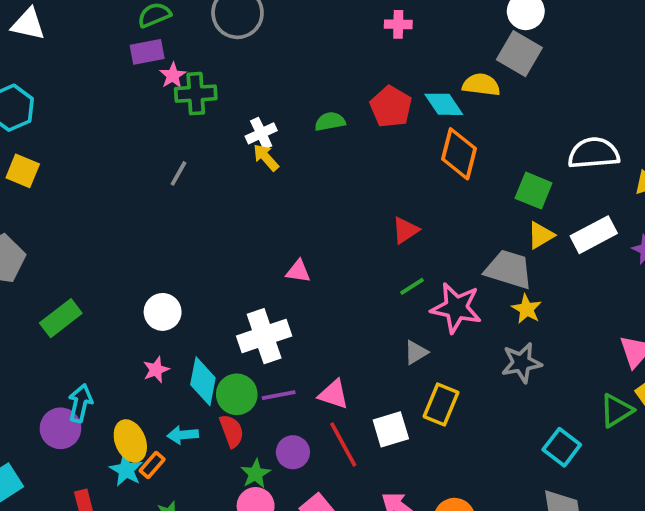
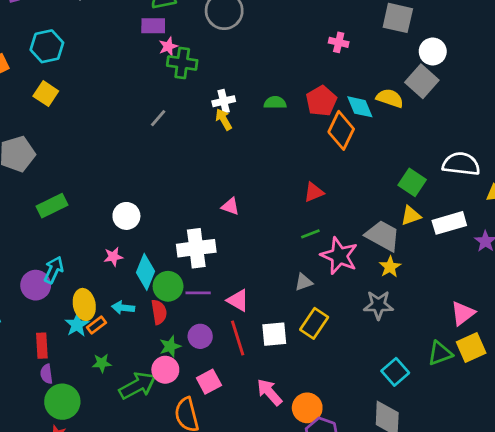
orange diamond: (459, 154) -> (341, 130), moved

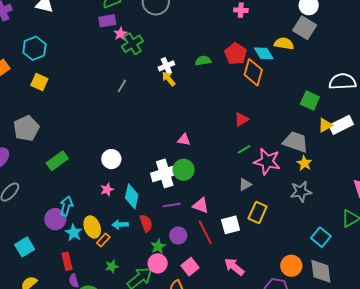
green cross: (182, 63) -> (132, 44), turned -30
yellow triangle: (411, 216) -> (325, 125), moved
green circle: (168, 286) -> (184, 170), moved
cyan star: (77, 325) -> (74, 233), moved
orange circle: (307, 408) -> (291, 266), moved

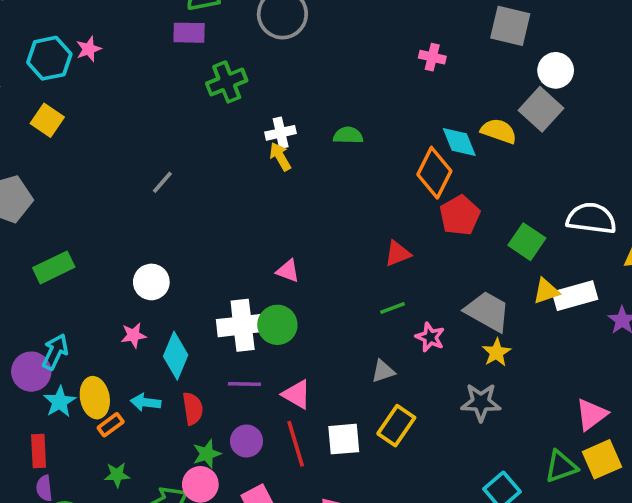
pink star: (120, 34) -> (89, 49), moved
red pentagon: (236, 54) -> (460, 215), moved
gray line: (122, 86) -> (162, 182), moved
pink star: (267, 161) -> (430, 337), size x0.6

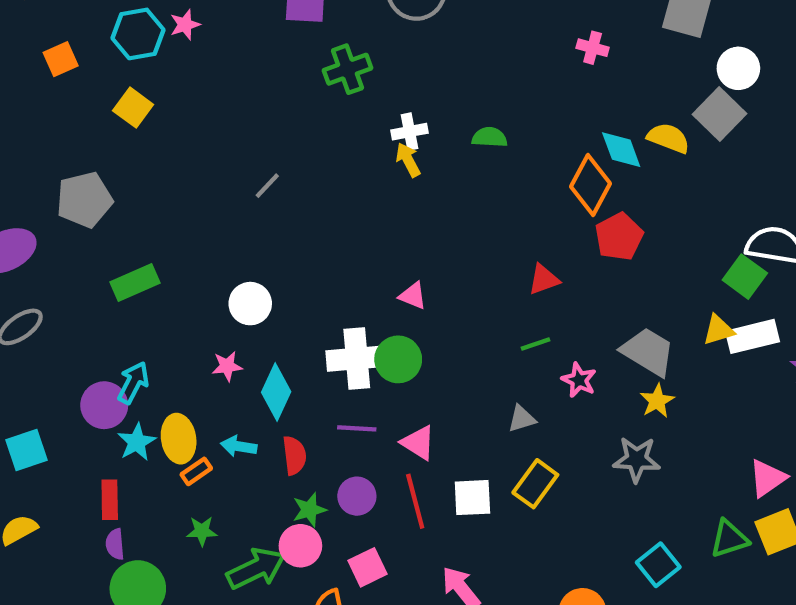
green square: (527, 242) -> (745, 277), moved

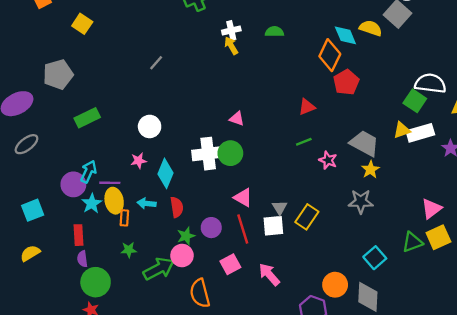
gray triangle: (522, 419) -> (280, 208), moved, turned -42
purple line: (357, 428) -> (110, 183), moved
orange rectangle: (196, 471) -> (124, 218), turned -49
pink square: (368, 567) -> (230, 264), moved

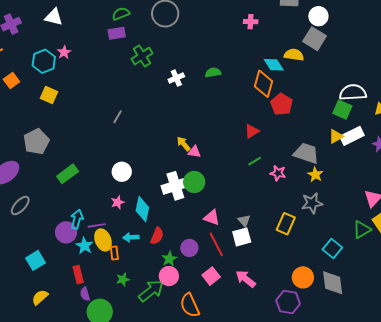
yellow arrow: (231, 46) -> (184, 144), moved
red semicircle: (177, 207) -> (157, 236), turned 42
yellow rectangle: (307, 217) -> (286, 224), moved

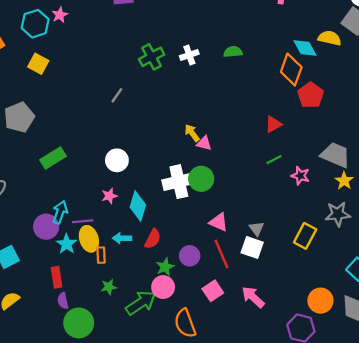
green cross: (142, 56) -> (152, 57), moved
white square: (242, 237) -> (252, 248), turned 30

